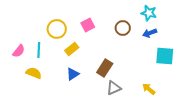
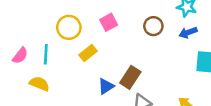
blue triangle: (73, 74) -> (106, 86), moved

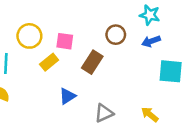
pink square: (109, 22) -> (65, 41), moved, turned 36
brown rectangle: (130, 77) -> (92, 62), moved

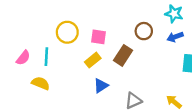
yellow rectangle: (49, 62) -> (93, 60), moved

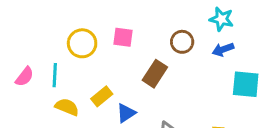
pink square: (99, 37) -> (123, 37), moved
yellow rectangle: (93, 60) -> (102, 96), moved
yellow semicircle: (41, 83) -> (67, 107), moved

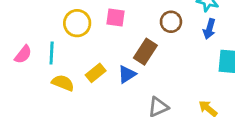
blue arrow: (223, 49) -> (209, 29), turned -54
blue triangle: (126, 113) -> (127, 74), moved

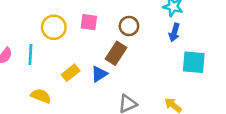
brown circle: (171, 22) -> (129, 26), moved
yellow semicircle: (63, 83) -> (41, 96), moved

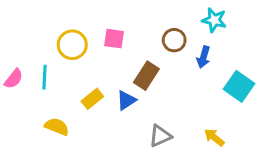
brown circle: (129, 26) -> (174, 40), moved
blue arrow: (174, 32) -> (203, 57), moved
cyan square: (194, 62) -> (239, 86), turned 30

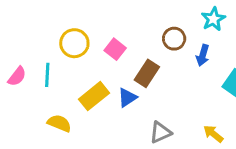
cyan star: (214, 20) -> (213, 19), turned 30
pink square: (114, 39) -> (115, 49), moved, turned 30
yellow rectangle: (92, 99) -> (94, 96), size x1.4

